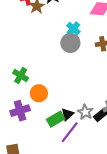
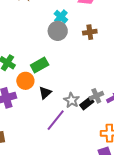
black triangle: (67, 114) -> (45, 93), moved
green rectangle: (56, 119) -> (40, 65), moved

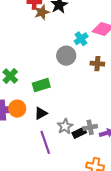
cyan cross: (61, 17) -> (81, 39), moved
orange circle: (25, 81) -> (17, 109), moved
purple line: (56, 120) -> (45, 142), turned -70

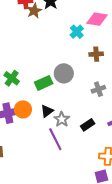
gray circle: (66, 56) -> (64, 73), moved
gray star: (65, 126) -> (62, 119), moved
gray cross: (90, 127) -> (98, 89), moved

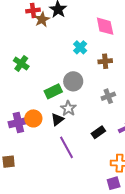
pink diamond: (97, 19) -> (105, 26), turned 70
cyan cross: (77, 32) -> (80, 47), moved
green cross: (12, 78) -> (21, 64), moved
gray star: (62, 119) -> (68, 108), moved

